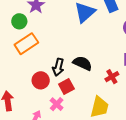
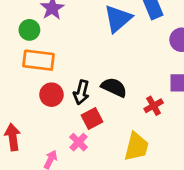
orange rectangle: (26, 44) -> (39, 60), turned 40
red circle: (41, 80) -> (51, 95), moved

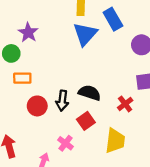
orange rectangle: (39, 60) -> (22, 78), size x0.7
red square: (92, 119) -> (86, 121), moved

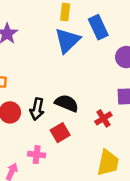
yellow trapezoid: (115, 141) -> (108, 163), moved
pink cross: (65, 143) -> (37, 155), turned -35

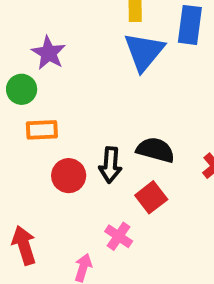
blue rectangle: (98, 27) -> (190, 25), turned 40
pink cross: (37, 155) -> (119, 236), turned 35

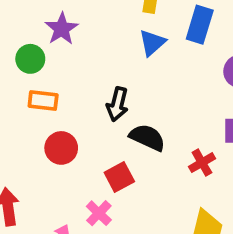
blue triangle: (144, 52) -> (152, 43), size x0.7
black arrow: (110, 165) -> (117, 104), moved
red square: (151, 197) -> (119, 177), moved

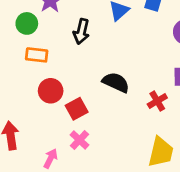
black arrow: (117, 104) -> (81, 32), moved
red square: (119, 177) -> (77, 109), moved

